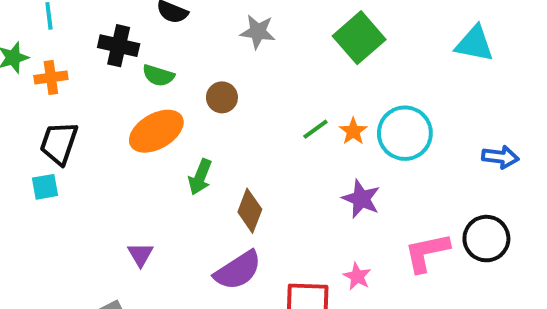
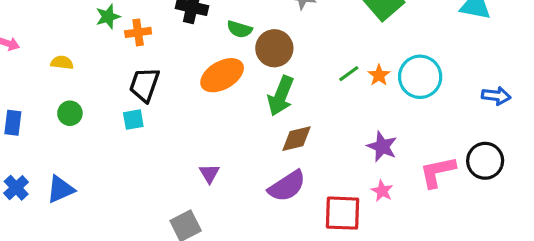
green semicircle: (158, 76) -> (239, 29), moved
brown circle: (222, 97) -> (274, 48), size x1.5
green arrow: (200, 177) -> (281, 96), moved, size x1.4
purple star: (361, 199) -> (382, 147), moved
brown diamond: (250, 211) -> (297, 139), turned 56

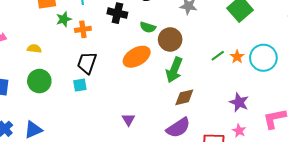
green circle: (70, 113) -> (39, 81), size x1.5

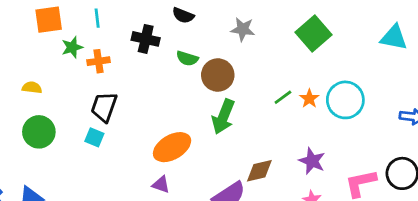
orange ellipse: (137, 57) -> (172, 147), moved
cyan square: (80, 85) -> (94, 137), turned 32
brown diamond: (184, 97) -> (259, 171), moved
purple triangle: (129, 120) -> (161, 185), turned -40

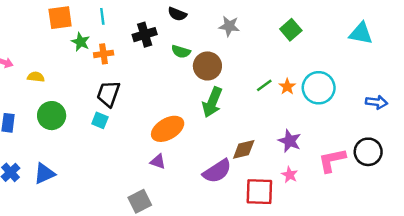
green square: (313, 33) -> (291, 30), size x0.7
black cross: (146, 39) -> (145, 35), turned -30
green star: (72, 47) -> (81, 42), turned -30
yellow semicircle: (32, 87) -> (36, 77), moved

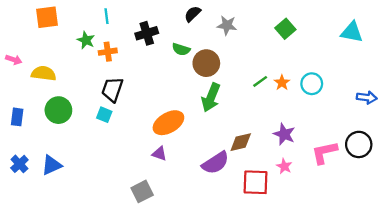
black semicircle: (177, 14) -> (193, 14), moved, turned 114
orange square: (60, 18) -> (47, 17), moved
yellow semicircle: (36, 77) -> (44, 73), size x1.5
cyan circle: (319, 88) -> (312, 84), size x0.7

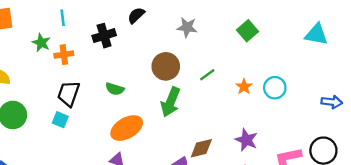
black semicircle: (193, 14) -> (136, 15), moved
green semicircle: (181, 49) -> (115, 89), moved
green line: (260, 81) -> (207, 75), moved

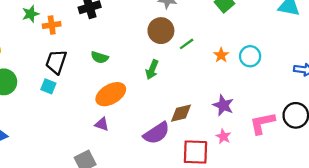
green star: (41, 43) -> (31, 14), turned 30
brown circle: (166, 66) -> (161, 31), moved
green arrow: (170, 102) -> (152, 70), size x0.7

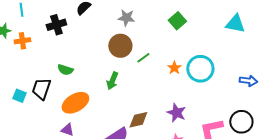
cyan circle: (250, 56) -> (200, 69), size x1.4
black trapezoid: (56, 62) -> (41, 89), moved

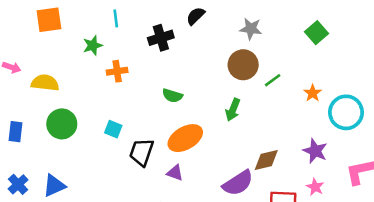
orange cross: (22, 41) -> (117, 71), moved
cyan circle: (200, 69) -> (346, 112), moved
black trapezoid: (41, 89) -> (142, 152), moved

